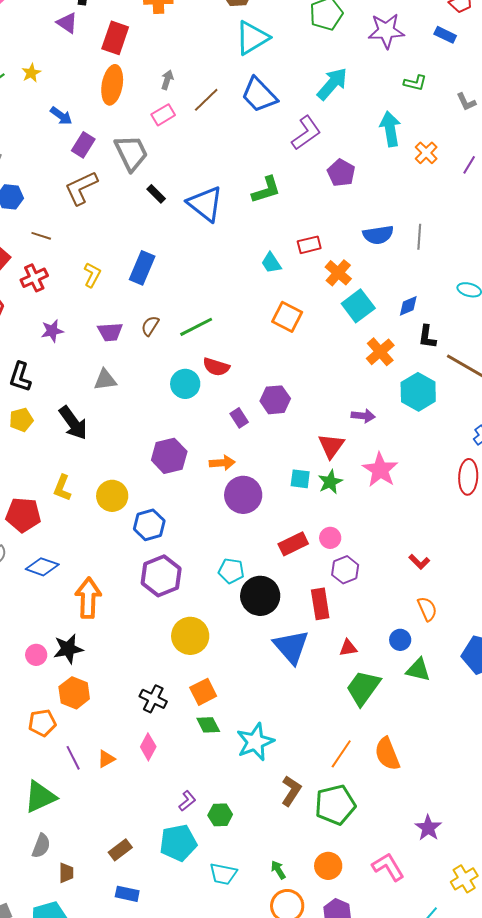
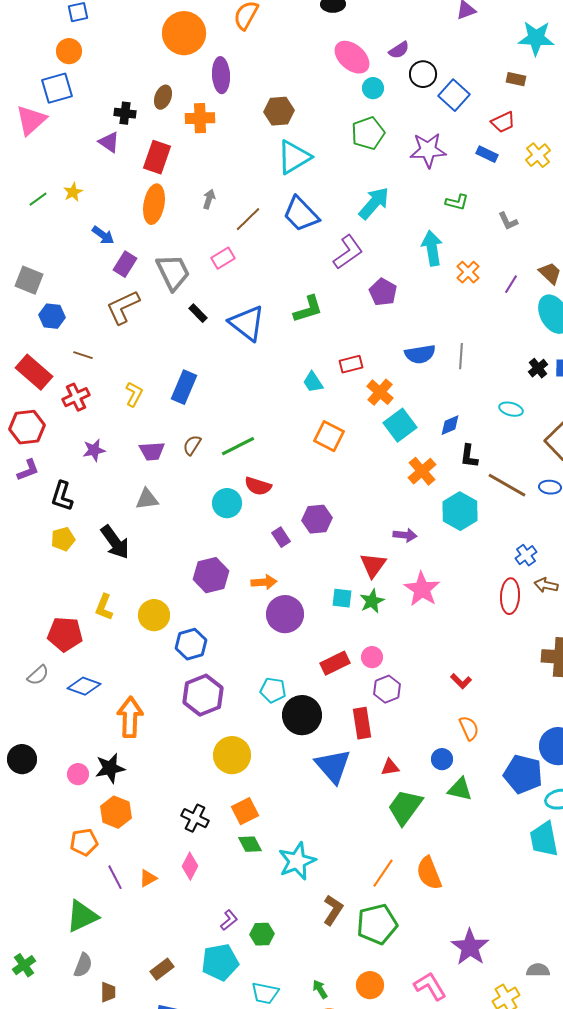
pink rectangle: (163, 115) -> (223, 258), moved
purple star: (428, 828) -> (470, 947), size x1.4

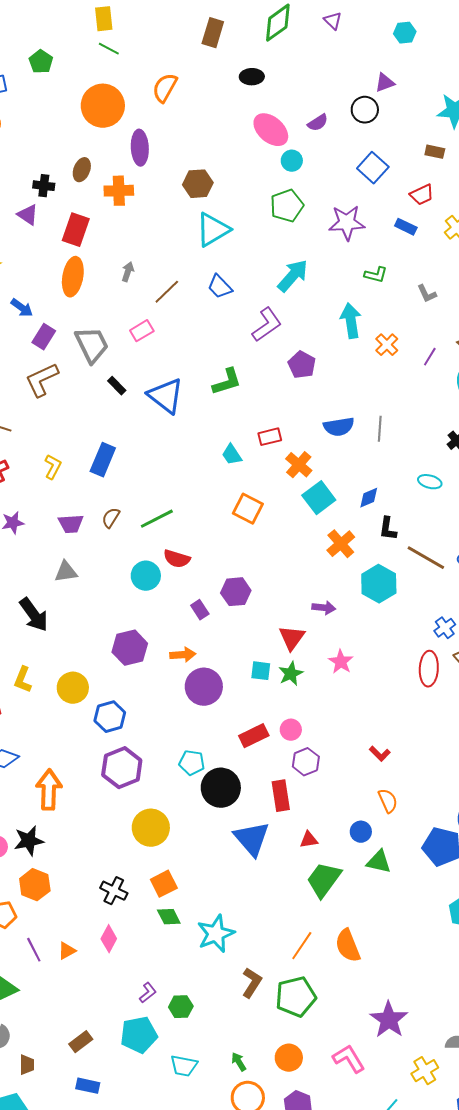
black circle: (423, 74) -> (365, 110), moved
blue trapezoid: (301, 214) -> (220, 287), size x0.7
pink star: (422, 589) -> (341, 662), size x0.7

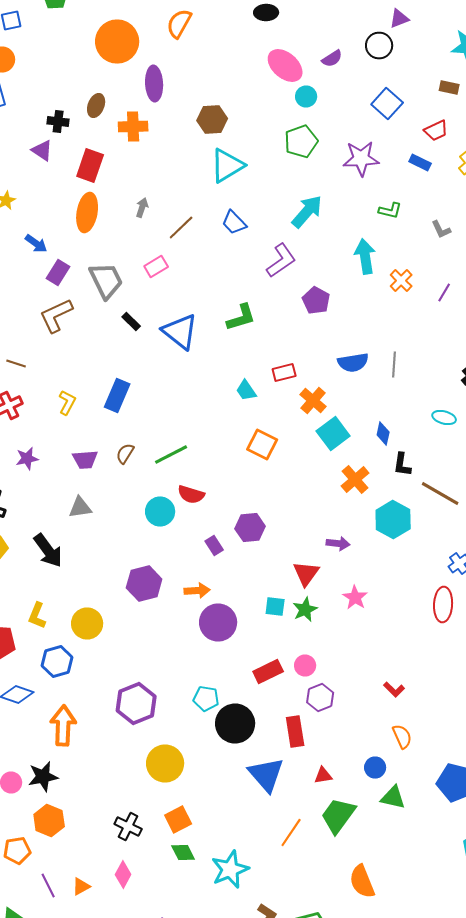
blue diamond: (369, 498) -> (383, 434), turned -55
blue hexagon: (110, 717) -> (57, 662), moved
orange line: (302, 946) -> (291, 832), moved

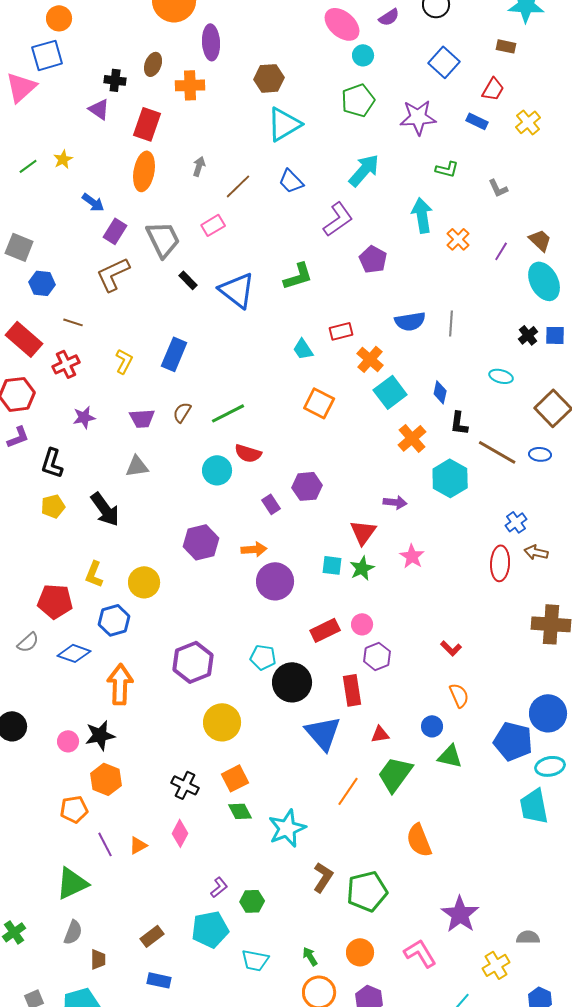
red trapezoid: (436, 130) -> (493, 89), turned -35

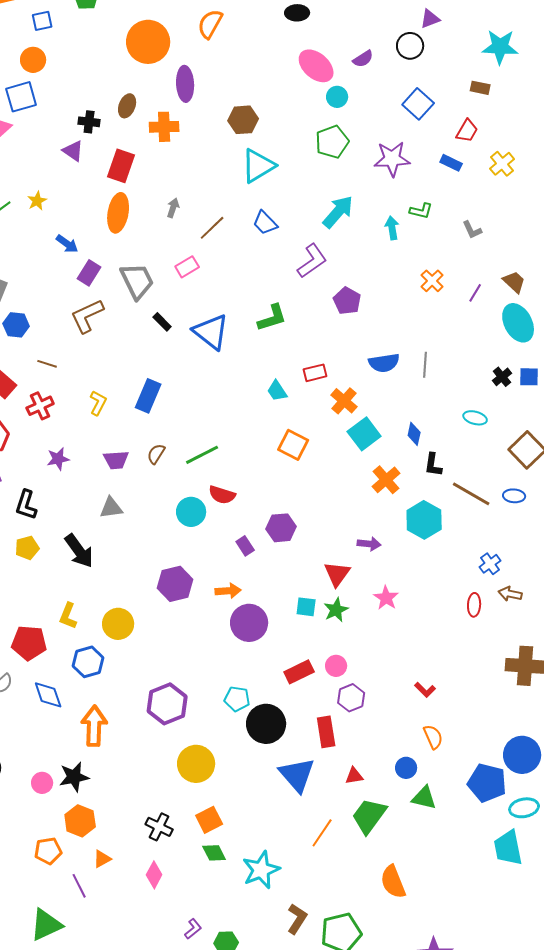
cyan arrow: (422, 215) -> (392, 228), moved, size x0.7
red ellipse: (500, 563) -> (474, 605), size x0.7
blue diamond: (74, 653) -> (48, 695), turned 52
orange triangle: (138, 845) -> (102, 859), moved

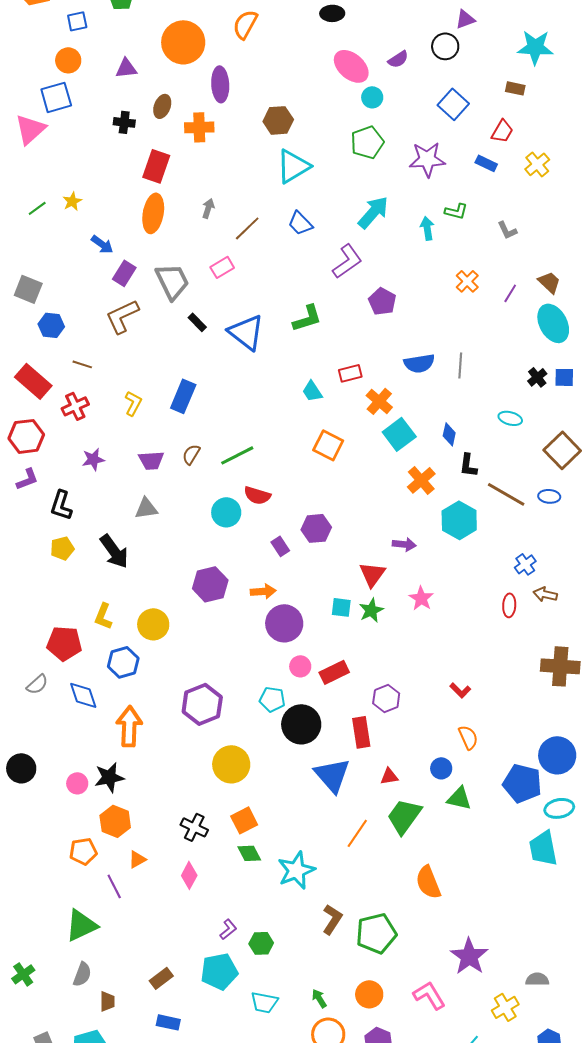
purple triangle: (73, 151) -> (126, 68), moved, turned -40
pink circle: (336, 666) -> (300, 666), moved

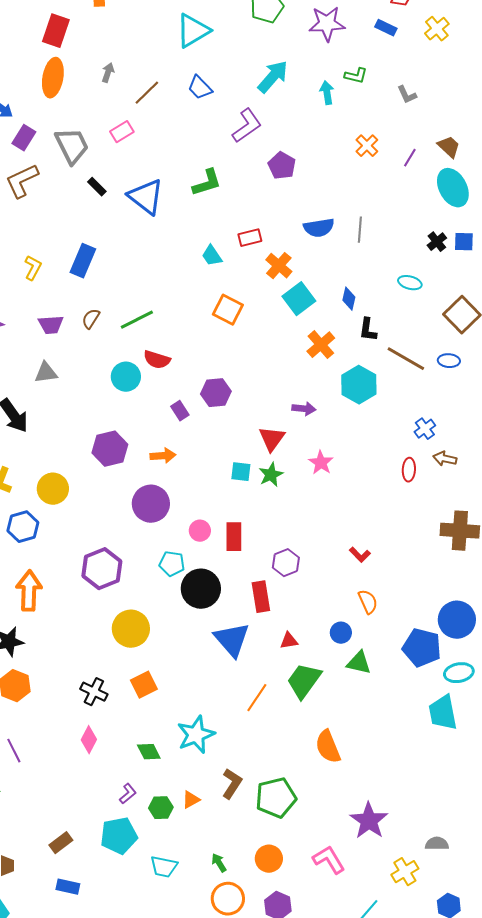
purple circle: (284, 623) -> (151, 504), moved
red rectangle: (334, 672) -> (234, 537), turned -64
green diamond: (249, 853) -> (149, 752), moved
orange triangle: (137, 859) -> (191, 800), moved

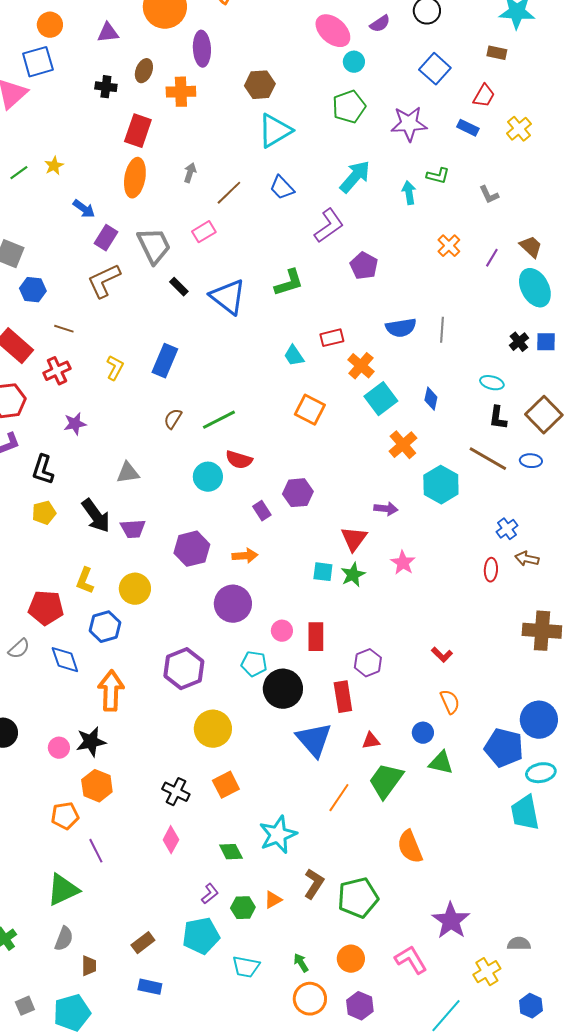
purple trapezoid: (51, 325) -> (133, 529), moved
black L-shape: (368, 330) -> (498, 418), moved

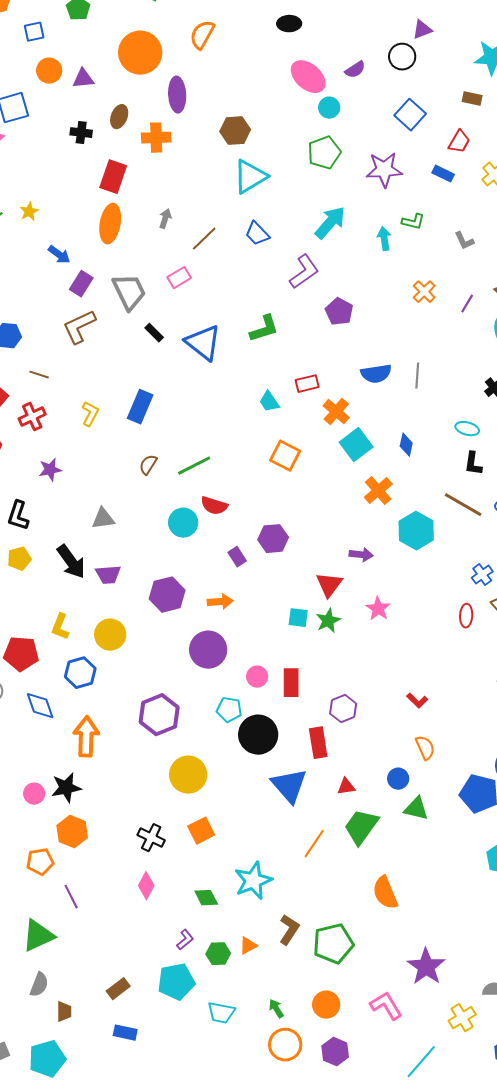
orange circle: (50, 25) -> (49, 71), moved

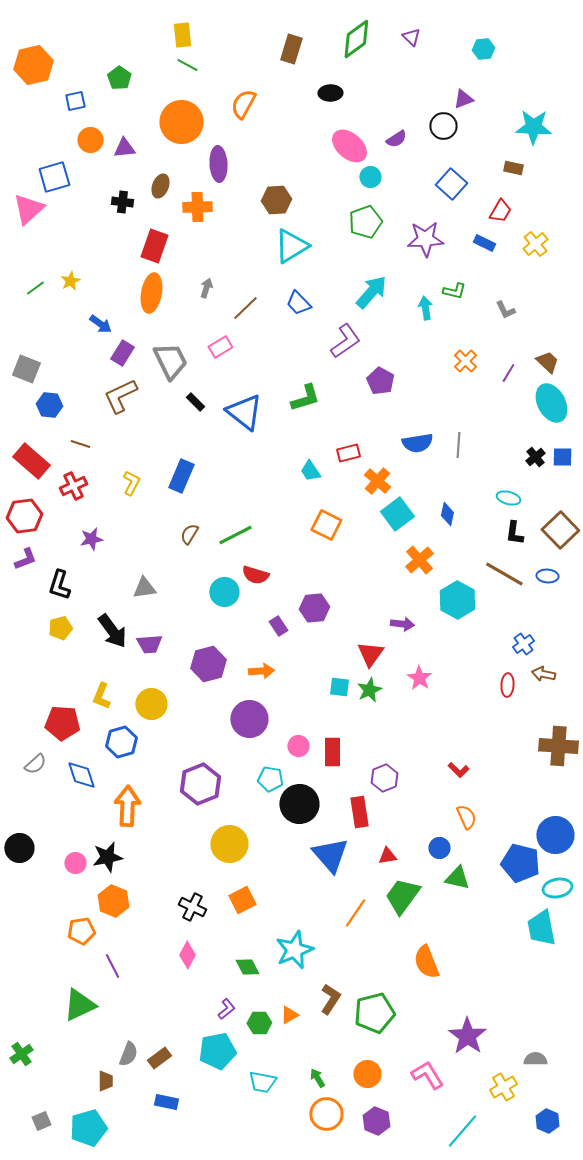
gray semicircle: (39, 985) -> (128, 1054), moved

